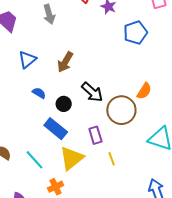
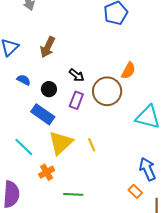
black arrow: (92, 92) -> (77, 75), size x0.7
purple rectangle: (95, 135) -> (76, 100), moved, turned 42
yellow line: (112, 159) -> (92, 145), moved

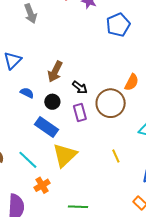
brown arrow: (48, 47) -> (55, 72), moved
purple rectangle: (76, 100) -> (80, 113), turned -36
yellow line: (92, 145) -> (116, 156), moved
orange cross: (47, 172) -> (42, 185), moved

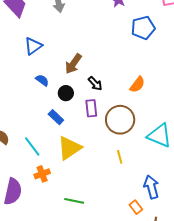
orange semicircle: (132, 82) -> (137, 85), moved
brown circle: (111, 103) -> (120, 120), moved
blue rectangle: (47, 127) -> (56, 117), size x0.7

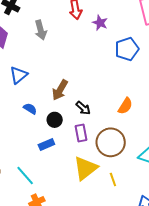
blue rectangle: (56, 117) -> (46, 144), turned -63
yellow triangle: (69, 148) -> (85, 168), moved

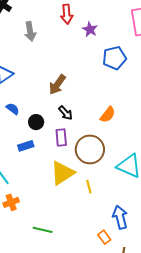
brown arrow: (60, 90) -> (57, 85), moved

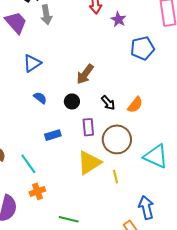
gray arrow: (30, 31) -> (46, 15), moved
black arrow: (66, 113) -> (108, 103), moved
black circle: (36, 122) -> (72, 101), moved

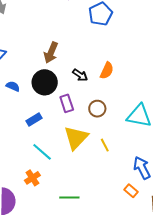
black circle: (72, 101) -> (45, 82), size x1.6
brown circle: (117, 139) -> (97, 109), size x0.6
cyan line: (28, 164) -> (42, 152), moved

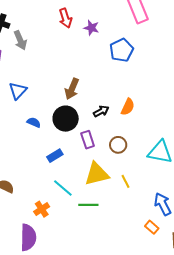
black arrow: (80, 75) -> (101, 111), turned -63
yellow triangle: (76, 138) -> (97, 174), turned 32
orange cross: (32, 178) -> (42, 209), moved
green line: (69, 198) -> (88, 205), moved

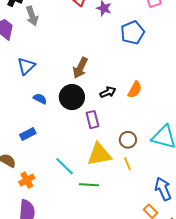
brown circle: (118, 145) -> (128, 140), moved
blue rectangle: (55, 156) -> (28, 134), moved
orange cross: (42, 209) -> (27, 180), moved

